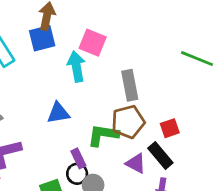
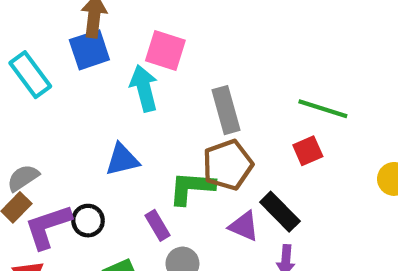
green line: (197, 59) -> (323, 109), moved
red square: (170, 128) -> (308, 151), moved
black circle: (77, 174) -> (88, 221), moved

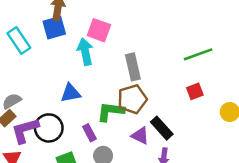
green line: (323, 109) -> (198, 54), moved, turned -40
red square: (308, 151) -> (195, 91), moved
black circle: (88, 221) -> (49, 128), size x1.5

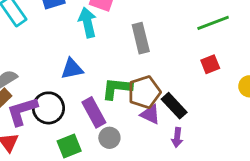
brown pentagon: (132, 99) -> (144, 92), moved
purple rectangle: (89, 133) -> (94, 112), size x1.5

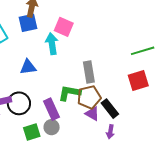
gray rectangle: (141, 38) -> (89, 72), moved
red square: (210, 64) -> (138, 81), size x1.5
blue triangle: (72, 69) -> (28, 67), moved
gray circle: (109, 138) -> (52, 127), moved

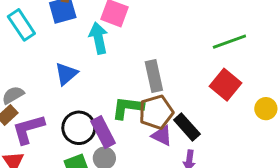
blue triangle: (28, 67) -> (66, 74), turned -30
red square: (138, 81) -> (225, 85), turned -30
black circle: (19, 103) -> (79, 128), moved

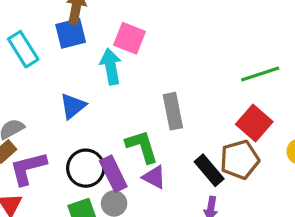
green L-shape: (128, 108) -> (142, 146), turned 64
brown pentagon: (156, 112) -> (240, 160), moved
purple triangle: (162, 136) -> (154, 177), moved

